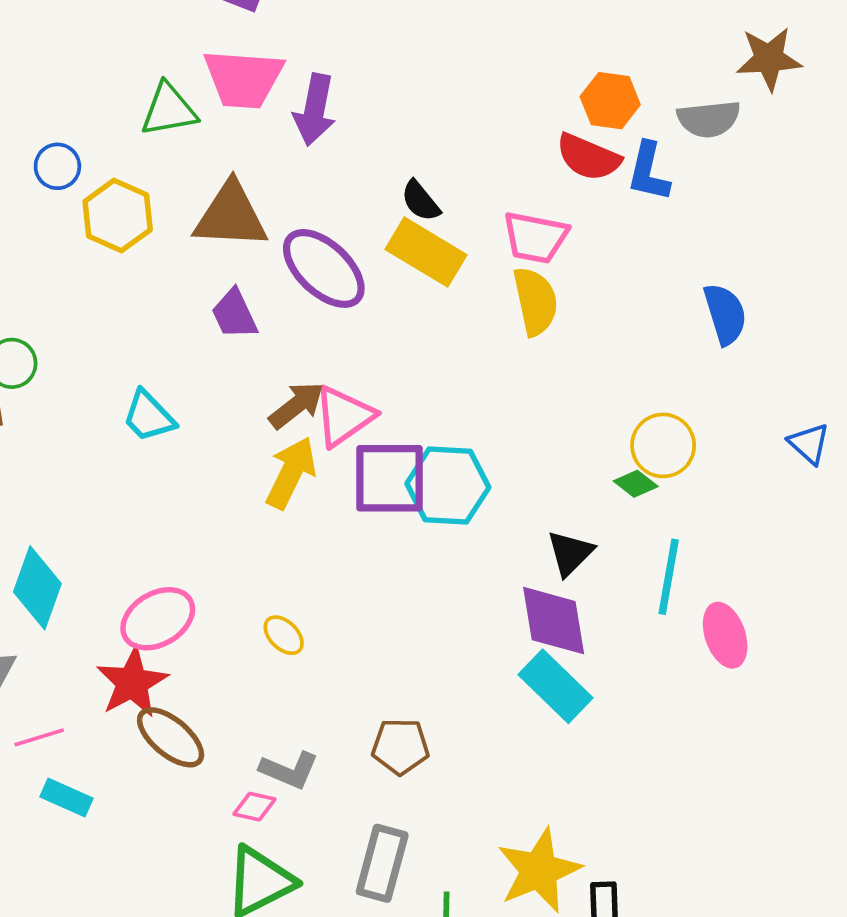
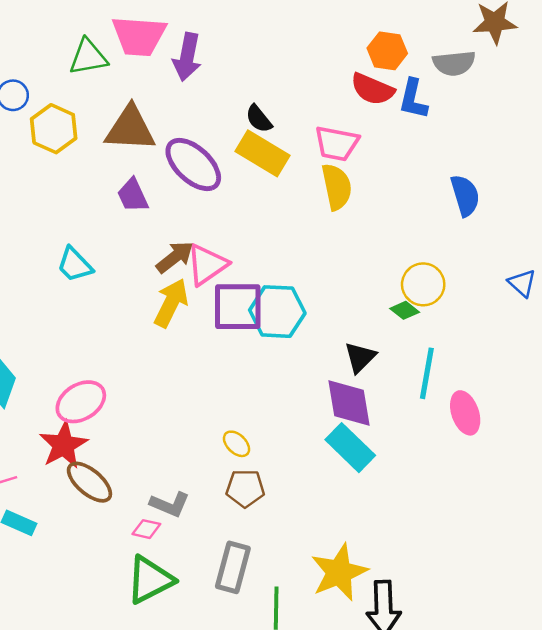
yellow ellipse: (284, 635) -> (237, 444), moved

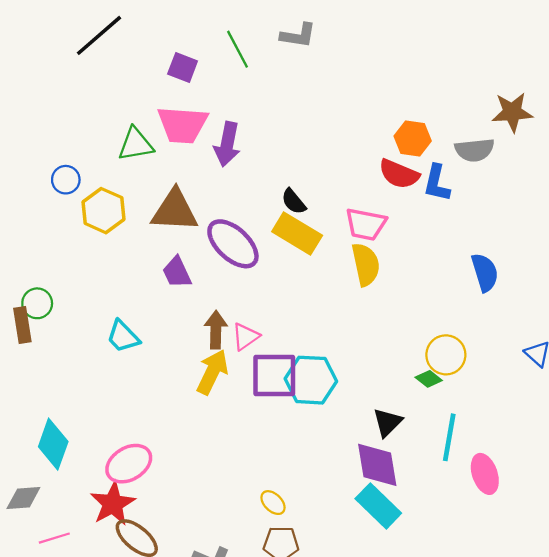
brown arrow: (175, 257) -> (216, 330), turned -51
pink triangle: (207, 265) -> (246, 337), size x0.7

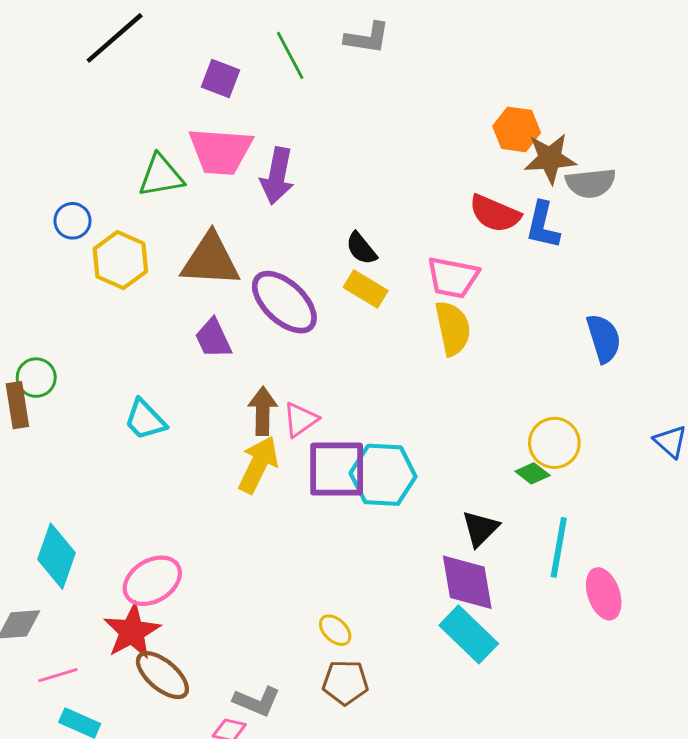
brown star: (512, 112) -> (550, 158), moved
orange hexagon: (413, 138) -> (517, 129), moved
yellow rectangle: (297, 234) -> (366, 289), size x0.7

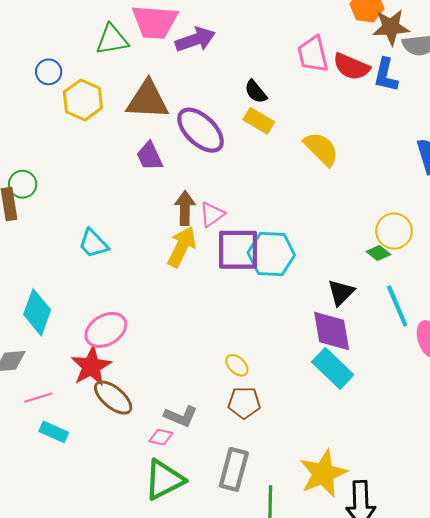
purple arrow: (277, 176) -> (195, 40), turned -120
pink trapezoid: (453, 277) -> (313, 54), moved, turned 66
yellow semicircle: (453, 328) -> (321, 149), turned -33
cyan trapezoid: (145, 420) -> (93, 244), moved
cyan line: (559, 547) -> (397, 306), turned -33

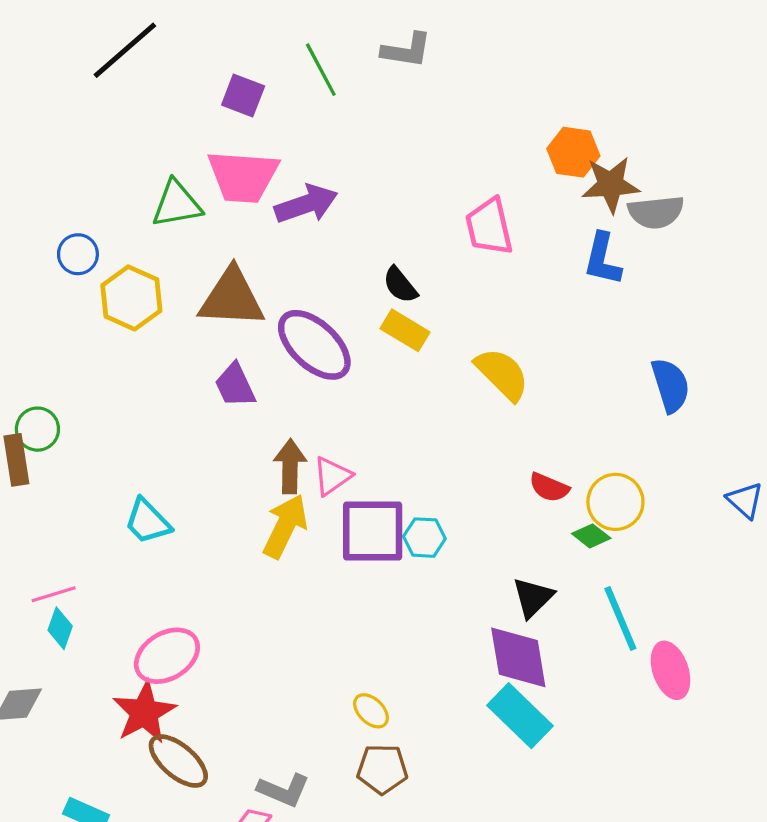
red semicircle: (351, 67) -> (549, 487), moved, size x0.7
cyan hexagon: (271, 254) -> (424, 538), size x0.6
cyan diamond: (37, 312) -> (60, 628), size x0.6
pink line: (38, 398) -> (54, 594), moved

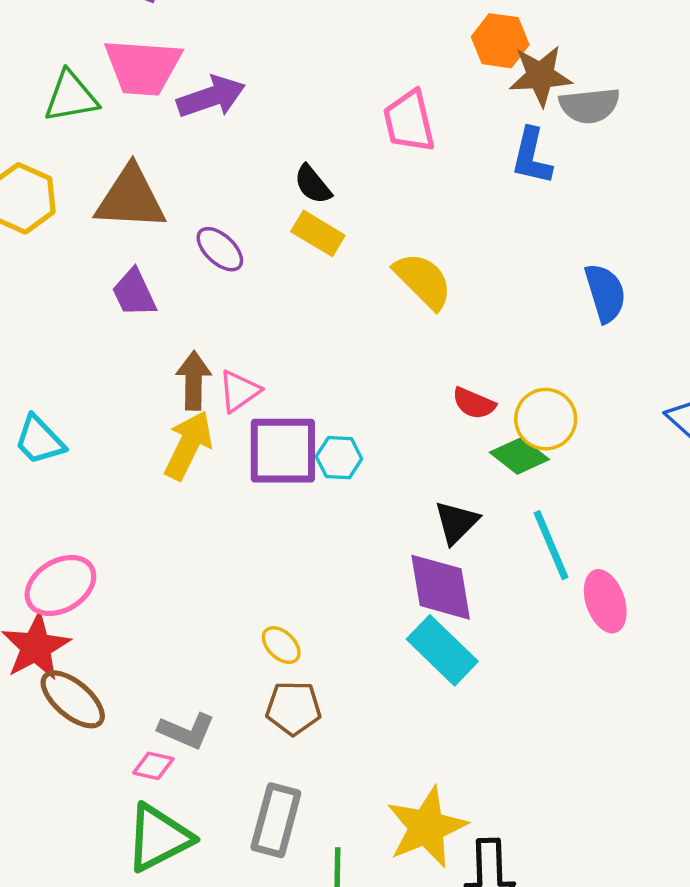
purple ellipse: (314, 345) -> (220, 249), size x0.6
green diamond: (591, 536) -> (519, 456), size x1.4

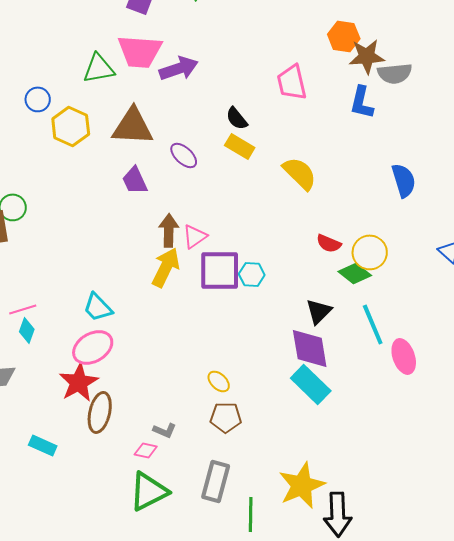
cyan trapezoid: (39, 440) -> (98, 307), moved
brown ellipse: (73, 699) -> (100, 412), turned 63
gray L-shape: (187, 731) -> (165, 430), size x0.7

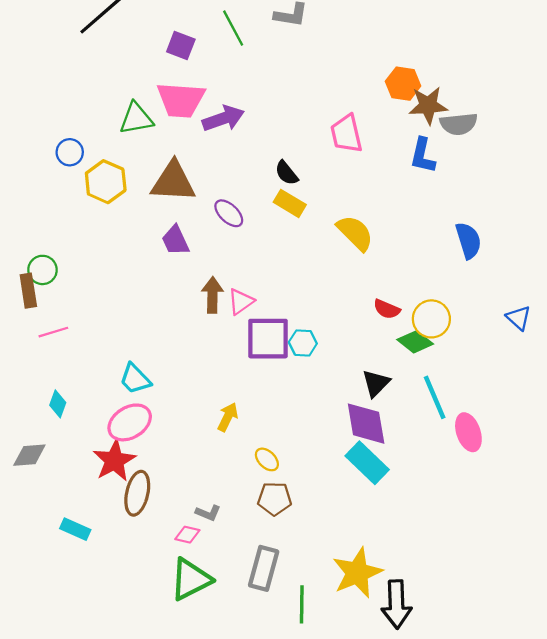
yellow arrow: (166, 267) -> (228, 417), moved, size x0.7
pink line: (23, 309) -> (53, 332), moved

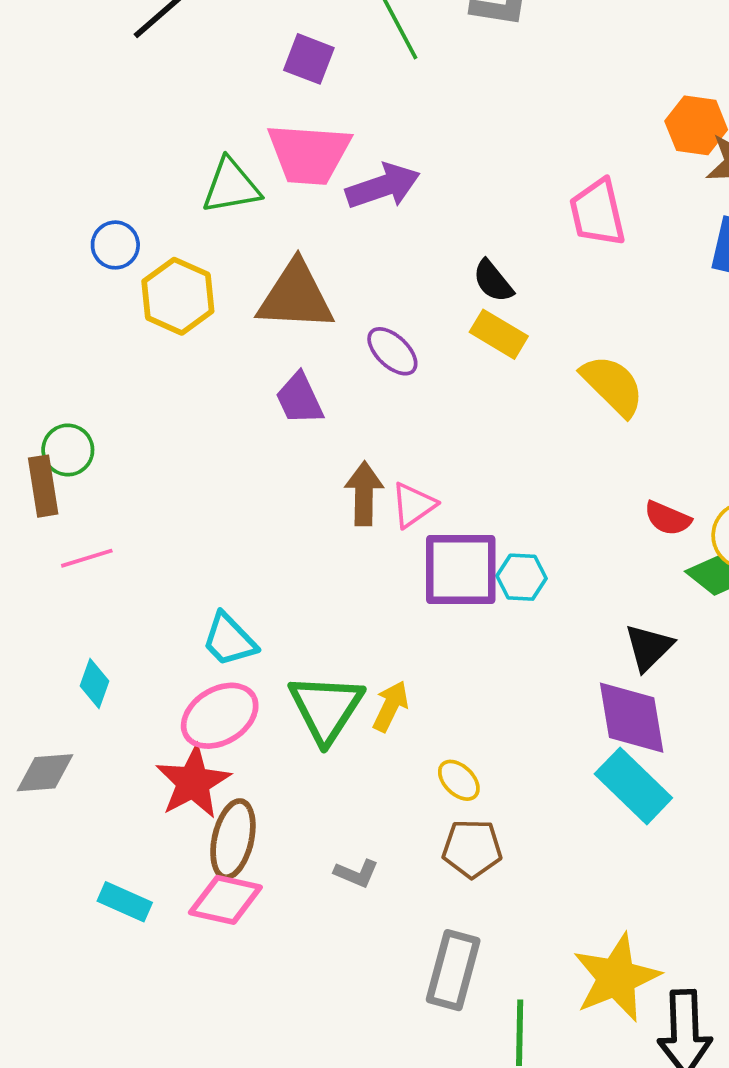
pink diamond: (187, 535) -> (225, 900), moved, size x1.6
green triangle: (191, 579) -> (326, 708), moved, turned -30

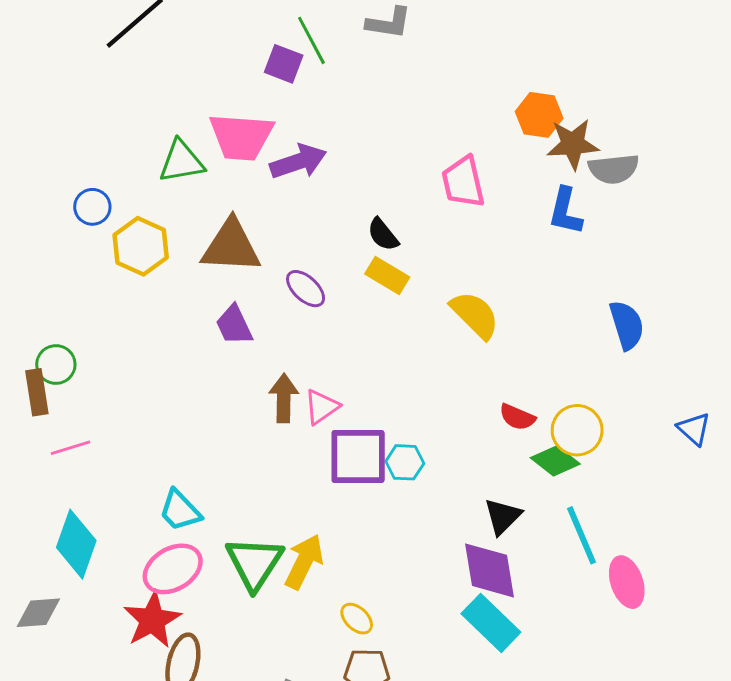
purple square: (309, 59) -> (284, 64), moved
cyan diamond: (94, 683) -> (76, 544), size x1.8
yellow arrow: (391, 706) -> (304, 562), size x1.4

